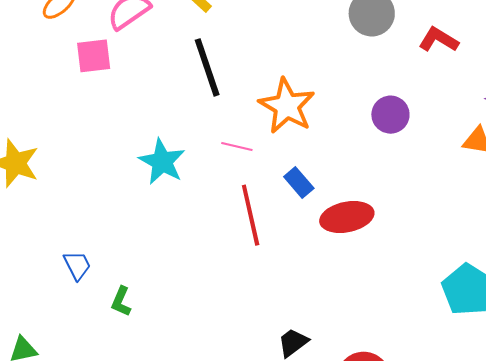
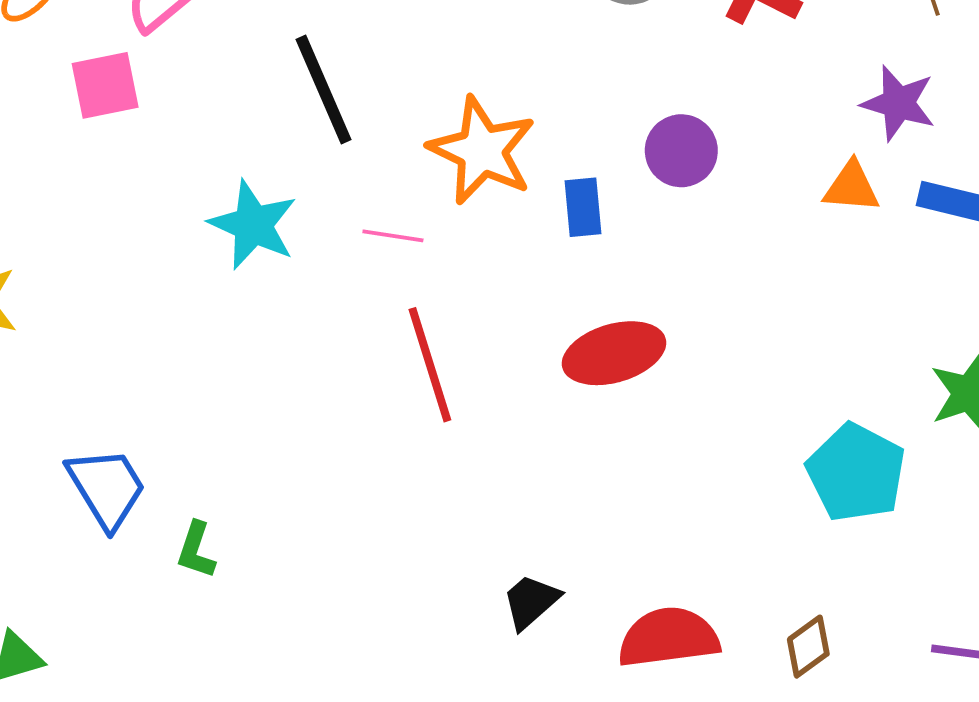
cyan star: (162, 162) -> (253, 225), moved
blue rectangle: (299, 182) -> (583, 207), moved, turned 40
blue trapezoid: (77, 265) -> (107, 488), size x1.5

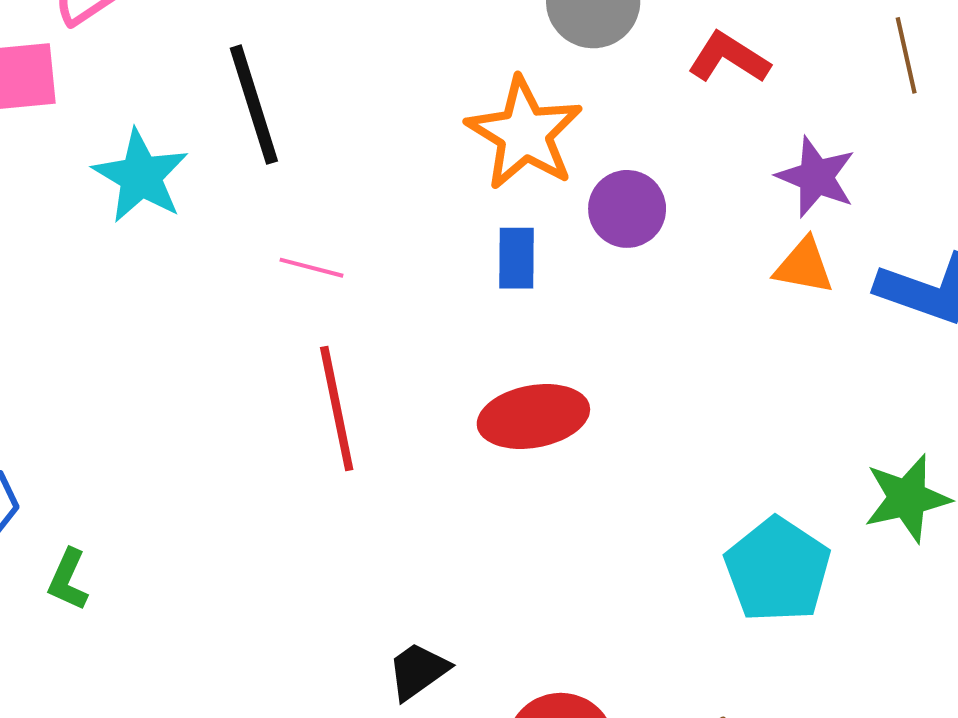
purple star: (898, 103) -> (816, 177), moved
orange star: (482, 151) -> (524, 133), moved
cyan star: (253, 225) -> (141, 176), moved

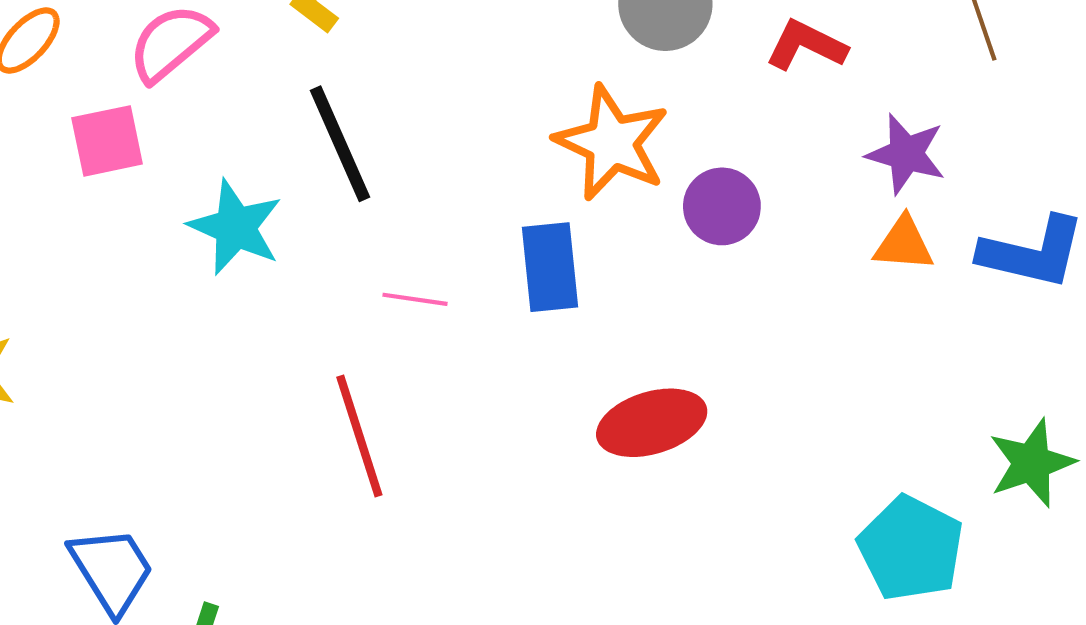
blue rectangle: (516, 258) -> (550, 267), moved, size x1.4
red line: (337, 409) -> (359, 436), moved

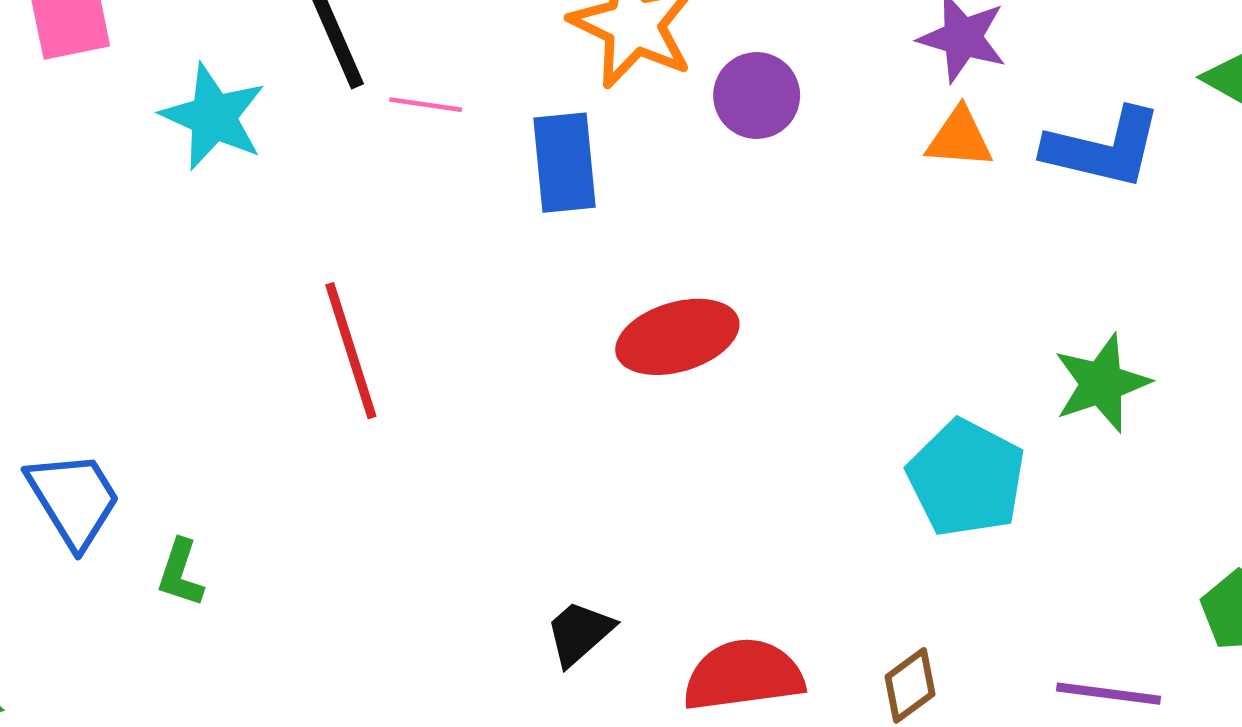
pink line: (415, 299) -> (426, 105), moved

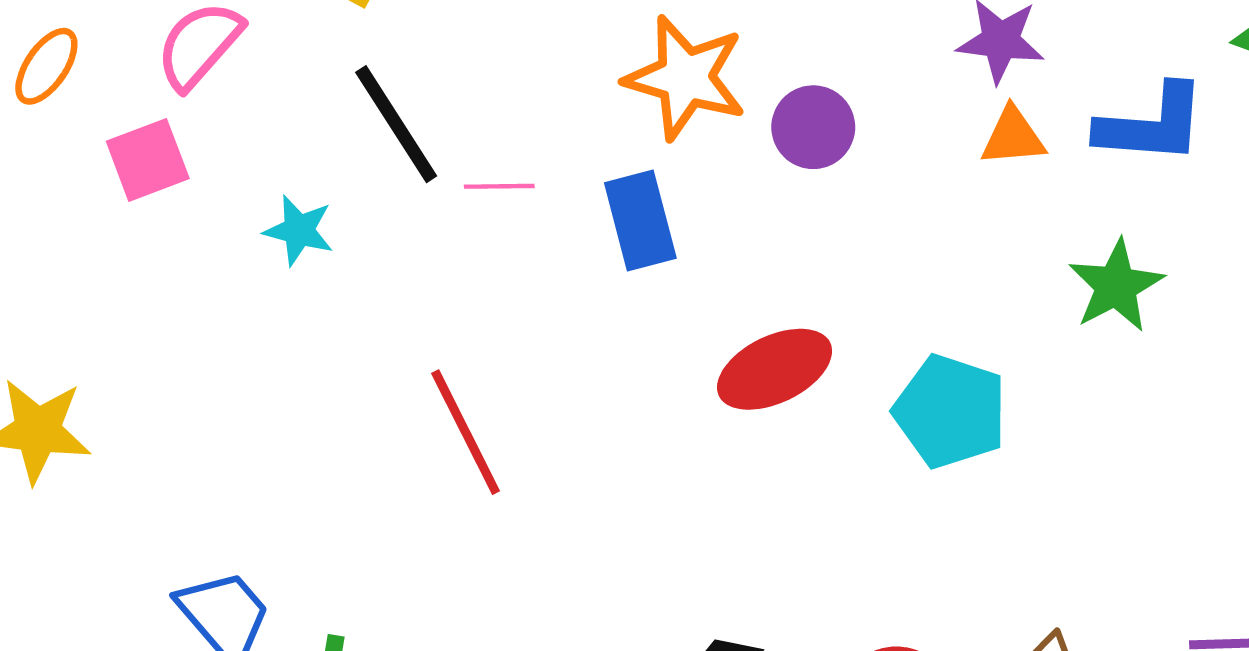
cyan star: (213, 117) -> (299, 230), size x0.7
green star: (1102, 383) -> (1116, 286), moved
cyan pentagon: (966, 478) -> (950, 411), moved

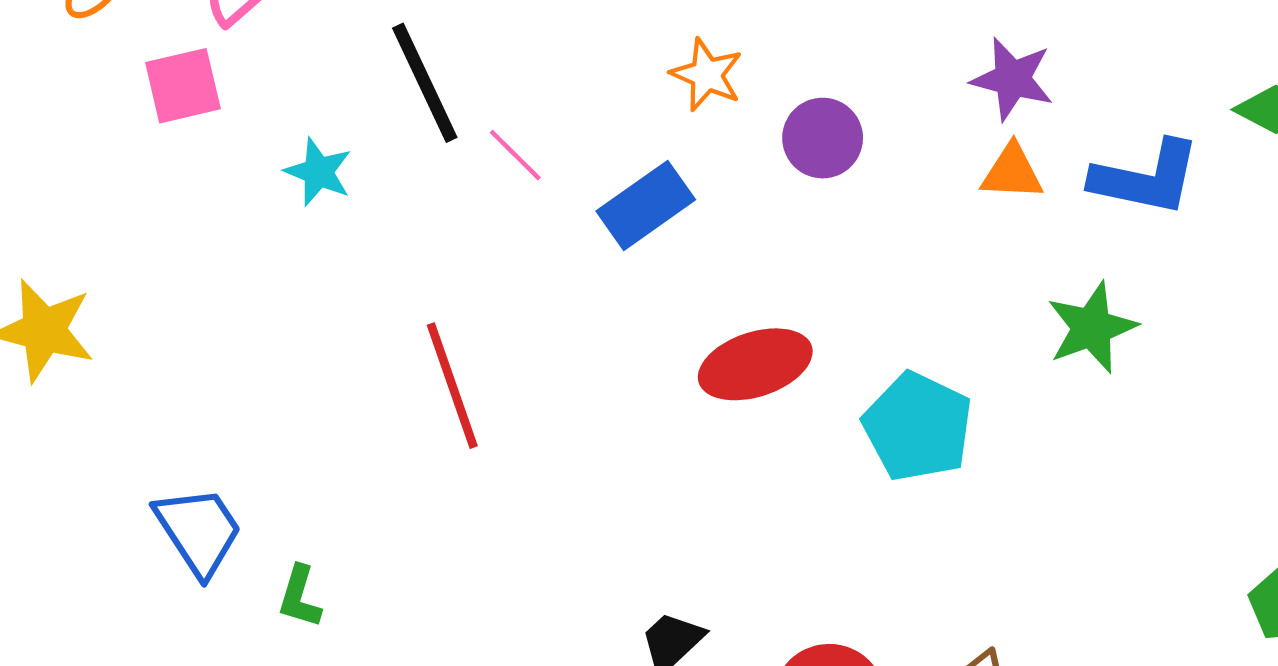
orange star: (685, 78) -> (707, 75), size x0.6
pink line: (499, 186) -> (515, 155), turned 38
blue rectangle: (640, 220) -> (646, 205), turned 62

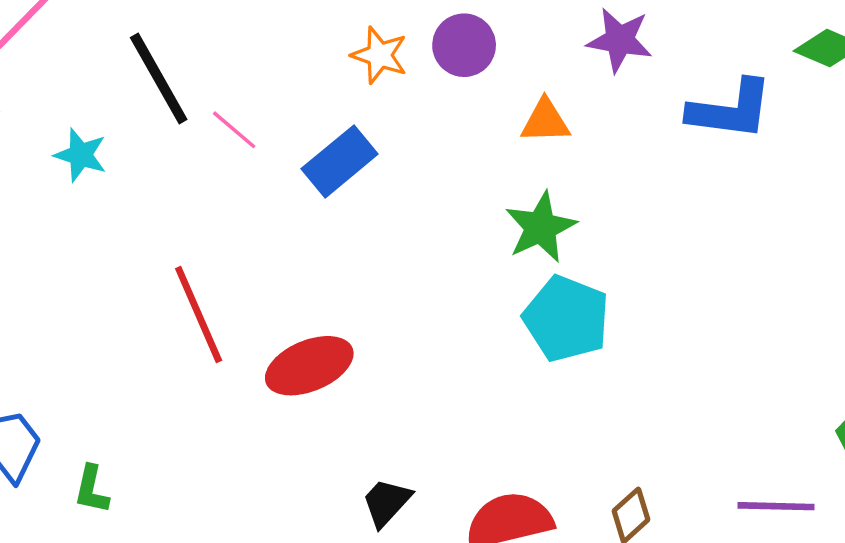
purple circle: (823, 138) -> (464, 45), moved
orange triangle: (1012, 172) -> (545, 121), moved
green star: (1092, 328) -> (541, 227), moved
red ellipse: (755, 364) -> (309, 366), moved

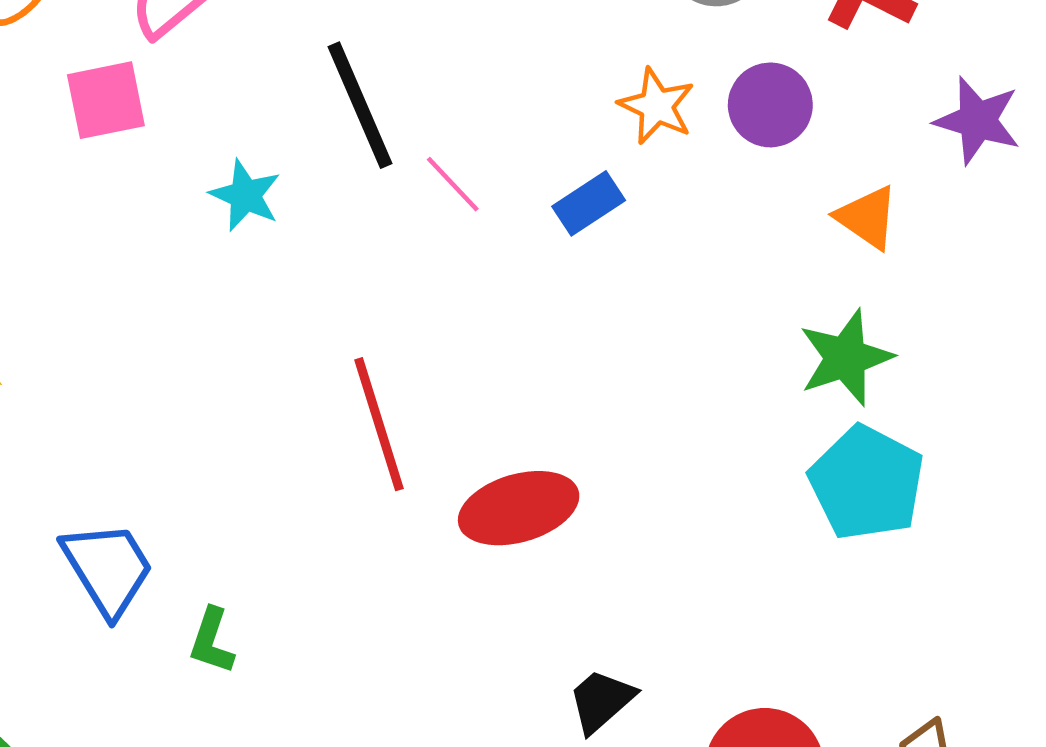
orange triangle: (545, 121) -> (867, 217), turned 30
blue rectangle: (340, 161) -> (589, 203), moved, size x0.7

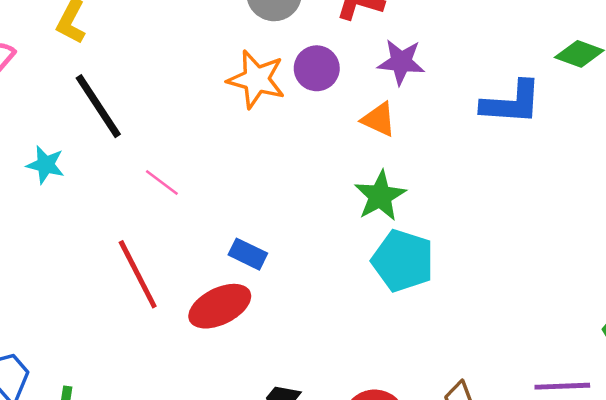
orange star: (657, 106) -> (256, 79), size x1.4
purple star: (977, 120) -> (401, 62), moved
pink line: (453, 184) -> (162, 183), moved
blue rectangle: (589, 203) -> (248, 254), moved, turned 69

